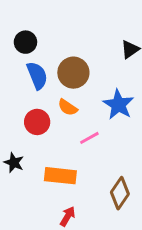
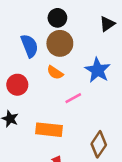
black circle: (25, 42) -> (57, 18), moved
red circle: (37, 122) -> (17, 85), moved

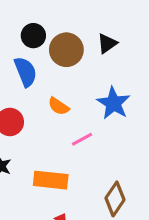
black circle: (57, 18) -> (33, 36), moved
black triangle: (107, 24) -> (107, 43), moved
brown circle: (60, 43) -> (66, 50), moved

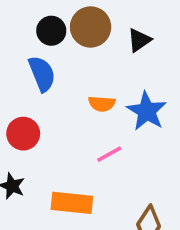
brown circle: (66, 50) -> (91, 27), moved
orange semicircle: (59, 106) -> (102, 104), moved, turned -30

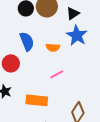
blue semicircle: (42, 74) -> (27, 41), moved
blue star: (147, 111) -> (77, 35), moved

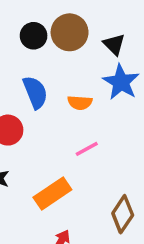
black triangle: (73, 13) -> (114, 44), turned -40
orange rectangle: (37, 100) -> (52, 193), turned -40

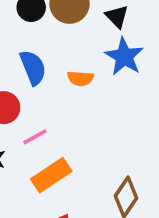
pink line: (87, 149) -> (35, 137), moved

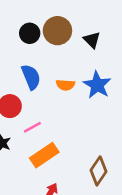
blue star: (124, 57) -> (97, 85), moved

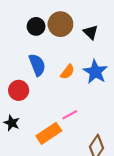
orange semicircle: (65, 85) -> (67, 72), turned -56
pink line: (32, 127) -> (70, 115), moved

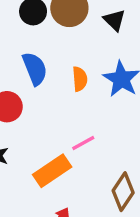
orange semicircle: (67, 72) -> (80, 79), turned -42

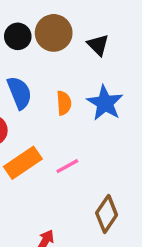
orange rectangle: (52, 171) -> (23, 163), moved

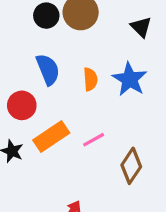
black triangle: (98, 45) -> (141, 27), moved
brown diamond: (107, 214) -> (131, 166), moved

